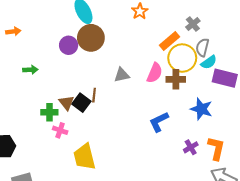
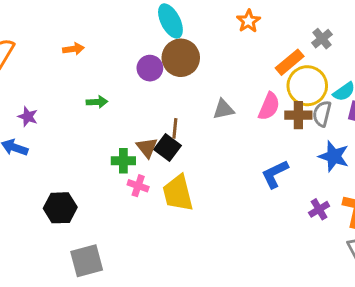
gray semicircle: (202, 47) -> (322, 114), moved
brown line: (94, 95) -> (175, 128), moved
yellow trapezoid: (84, 157) -> (178, 193), moved

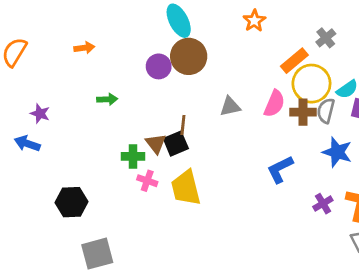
black square: (168, 148) -> (176, 144), turned 30

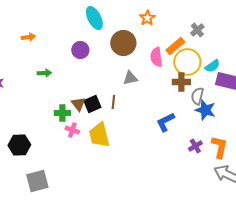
brown circle: (189, 56) -> (123, 43), moved
pink semicircle: (274, 104) -> (156, 57), moved, turned 150
gray semicircle: (326, 111) -> (197, 96), moved
brown line: (183, 125) -> (113, 102), moved

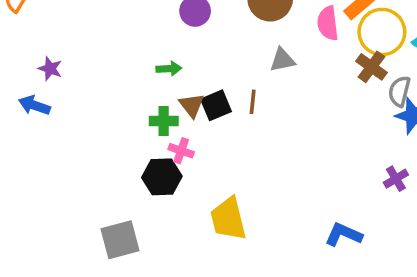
green arrow: (44, 73) -> (169, 69), moved
brown cross: (181, 82) -> (371, 67), turned 36
blue L-shape: (165, 122) -> (344, 235), moved, turned 50
yellow trapezoid: (99, 135) -> (228, 219), moved
black hexagon: (19, 145) -> (162, 177), moved

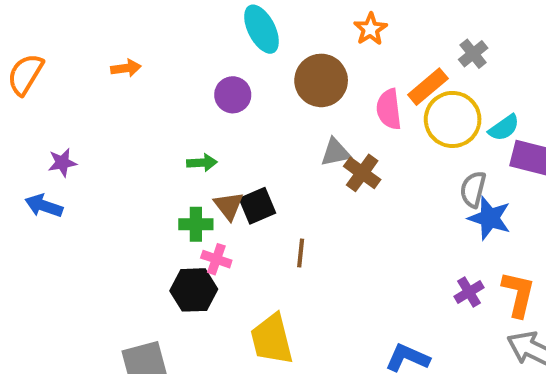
brown cross: (371, 67) -> (362, 173), moved
purple star: (50, 69) -> (62, 163), turned -30
brown line: (253, 102) -> (301, 253), moved

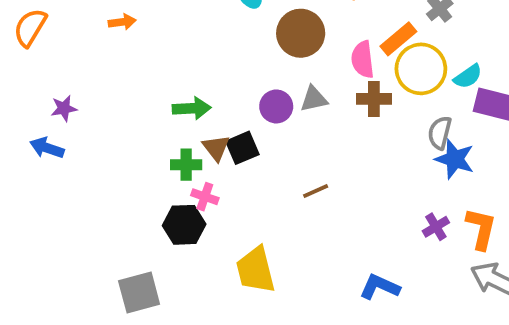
purple circle: (233, 95) -> (276, 106), moved
green arrow: (202, 163) -> (192, 108), size x1.4
brown cross: (362, 173) -> (374, 99), moved, turned -36
brown line: (301, 253) -> (316, 191), moved, turned 60

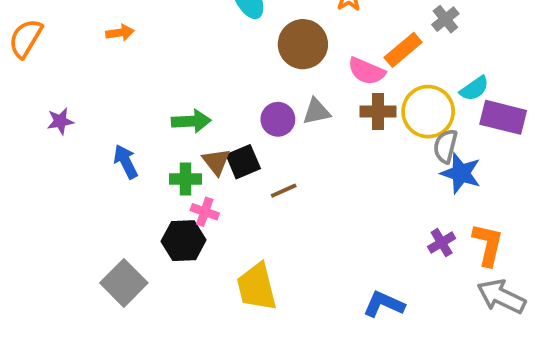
pink semicircle: (363, 60) -> (366, 71), turned -60
yellow circle: (421, 69) -> (428, 112), moved
blue arrow: (47, 148) -> (126, 162), moved, turned 44
brown line: (316, 191) -> (284, 191), moved
gray square: (139, 293) -> (124, 283), moved, turned -30

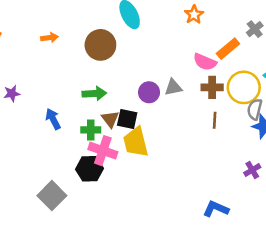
brown circle: (303, 44) -> (100, 45), moved
black square: (243, 162) -> (127, 119), turned 35
brown line: (284, 191) -> (215, 120), moved, turned -63
pink cross: (205, 212) -> (103, 151), size x1.6
yellow trapezoid: (257, 287) -> (136, 142), moved

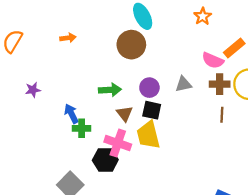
brown circle: (100, 45) -> (131, 45), moved
purple circle: (149, 92) -> (149, 88), moved
black square: (127, 119) -> (152, 110), moved
green cross: (91, 130) -> (82, 128), moved

